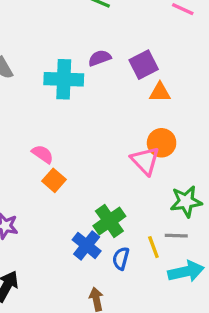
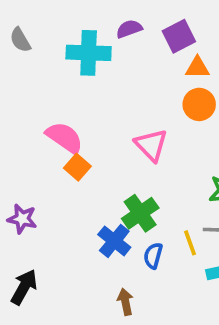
orange circle: (162, 143) -> (199, 104), moved
pink semicircle: (43, 154) -> (65, 138), size x1.5
pink triangle: (145, 161) -> (151, 145), moved

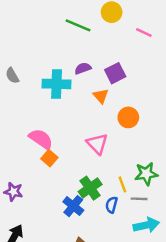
orange triangle: (197, 68) -> (101, 96), moved, turned 49
yellow line: (190, 243) -> (122, 184), moved
blue semicircle: (153, 256) -> (112, 205), moved

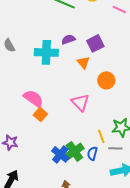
green cross: (90, 188) -> (74, 151), moved

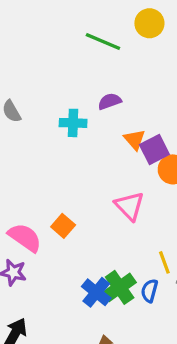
purple square: (95, 43) -> (154, 149), moved
cyan cross: (46, 52) -> (73, 123), size x0.7
pink semicircle: (33, 98) -> (25, 238), moved

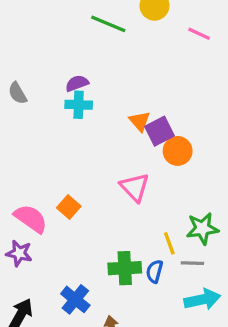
purple semicircle: (110, 101) -> (77, 83), moved
green cross: (120, 287) -> (125, 268), turned 32
blue cross: (96, 292) -> (75, 299), moved

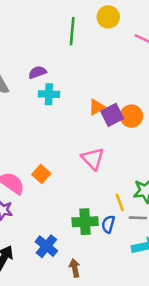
green line: (108, 24) -> (72, 31), turned 72
purple semicircle: (77, 83) -> (37, 72), moved
orange triangle: (140, 121) -> (97, 107), turned 42
orange circle: (178, 151) -> (131, 116), moved

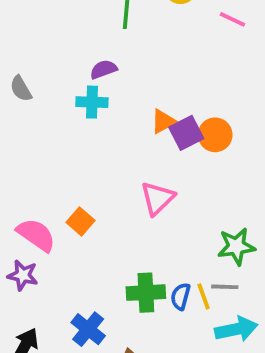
purple semicircle: (37, 72) -> (104, 69), moved
pink triangle: (93, 159) -> (157, 198), turned 30
yellow line: (120, 202) -> (204, 296), moved

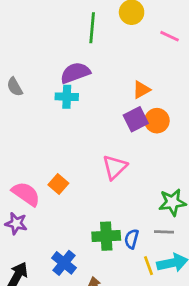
purple semicircle: (104, 69) -> (75, 73), size x1.5
orange triangle: (163, 121) -> (141, 90), moved
yellow line: (204, 296) -> (148, 266), moved

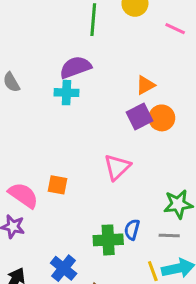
orange square: (58, 184) -> (58, 185), turned -30
blue semicircle: (132, 239) -> (132, 230), moved

